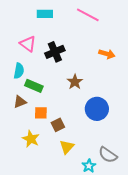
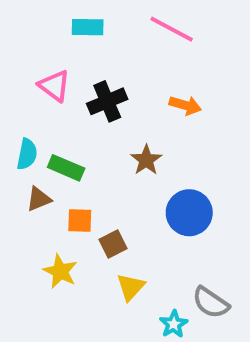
orange arrow: (107, 54) -> (185, 105), moved
cyan semicircle: (19, 71) -> (27, 154), moved

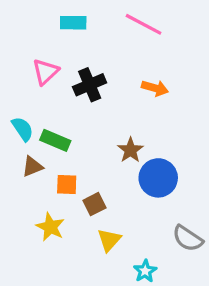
pink triangle: (54, 86) -> (45, 72), turned 40
cyan semicircle: (27, 154) -> (23, 129), turned -45
brown star: (146, 160) -> (130, 150), moved
gray semicircle: (211, 303) -> (188, 238), moved

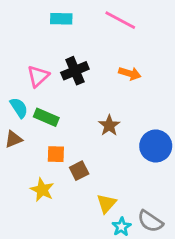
pink triangle: (45, 72) -> (38, 76), moved
brown triangle: (32, 166) -> (13, 139), moved
blue circle: (158, 178) -> (156, 146), moved
gray semicircle: (188, 238) -> (150, 221), moved
yellow triangle: (109, 240) -> (106, 203), moved

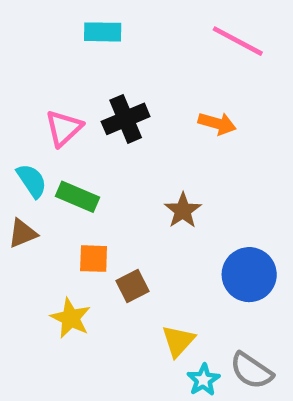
pink line: (120, 20) -> (238, 41), moved
blue circle: (156, 146) -> (249, 275), moved

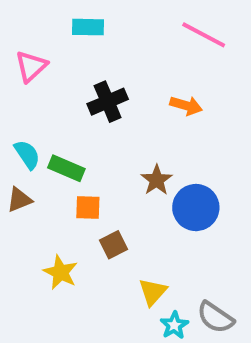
pink triangle: (64, 128) -> (31, 66), moved
orange square: (94, 259) -> (88, 208), moved
blue circle: (249, 275) -> (196, 208), moved

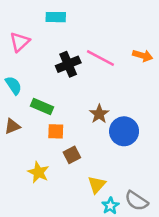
pink line: (204, 35) -> (100, 58), moved
orange arrow: (186, 106) -> (143, 56), moved
cyan semicircle: (27, 155) -> (14, 85), moved

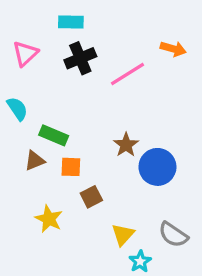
orange arrow: (143, 56) -> (173, 49), moved
pink line: (100, 58) -> (128, 74), turned -60
black cross: (68, 64) -> (80, 58), moved
brown triangle: (12, 126) -> (35, 161), moved
gray semicircle: (136, 201) -> (173, 235), moved

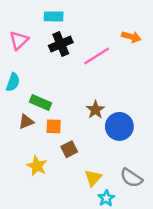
cyan semicircle: (17, 109) -> (13, 82), turned 54

